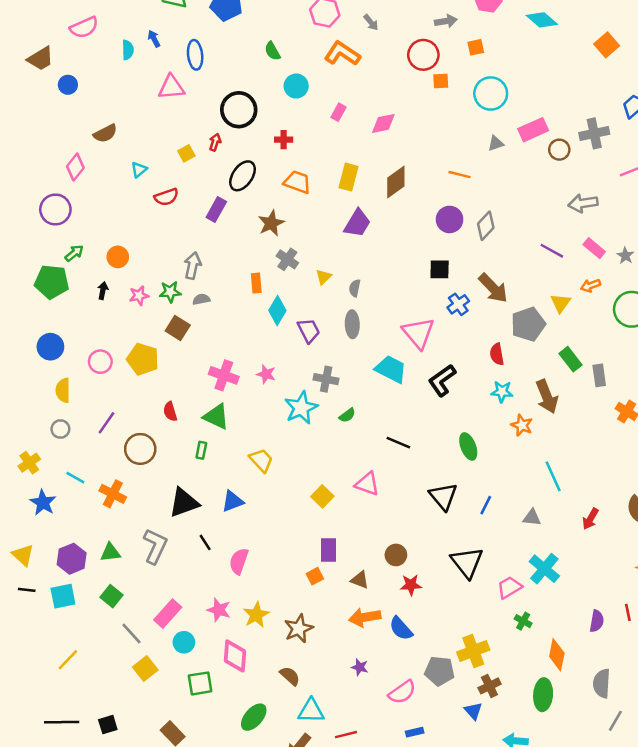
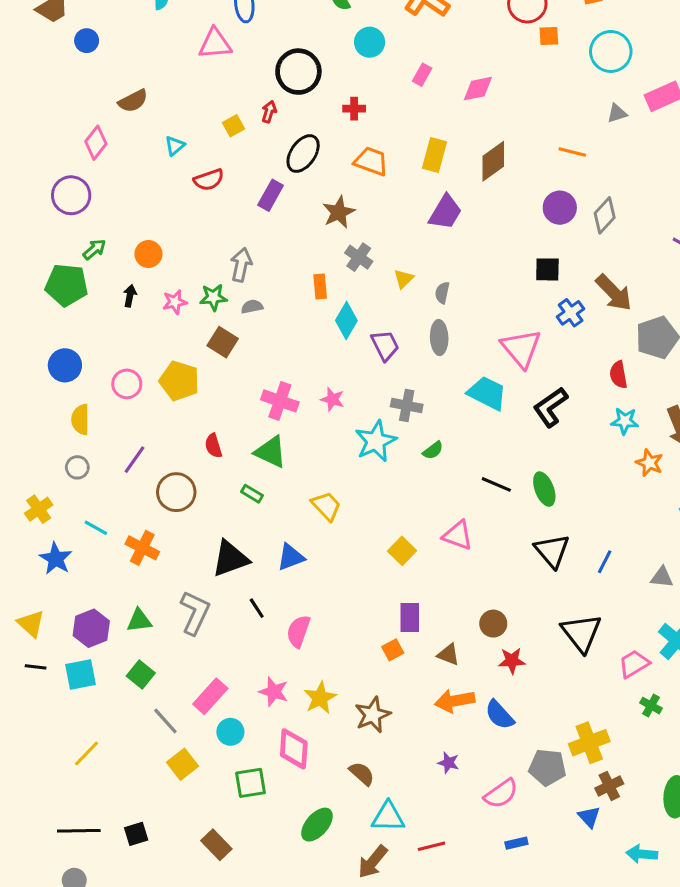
green ellipse: (468, 446) -> (544, 489), moved
green rectangle: (201, 450) -> (252, 494), turned -70

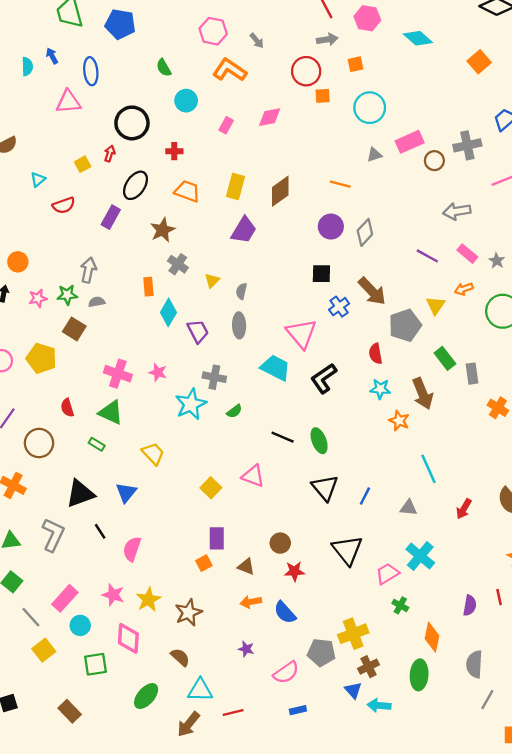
pink diamond: (478, 89) -> (270, 117), moved
blue triangle: (291, 557) -> (126, 492), turned -30
orange arrow: (455, 701) -> (251, 602), size x0.7
cyan arrow: (642, 854) -> (379, 705), moved

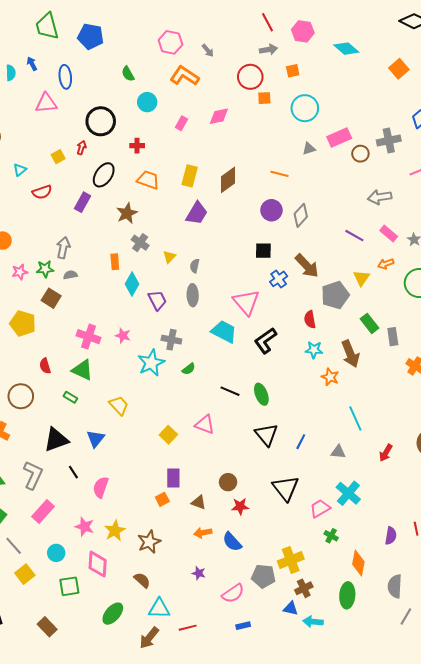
pink rectangle: (65, 598) -> (43, 511), moved
blue triangle: (353, 690) -> (291, 609), turned -35

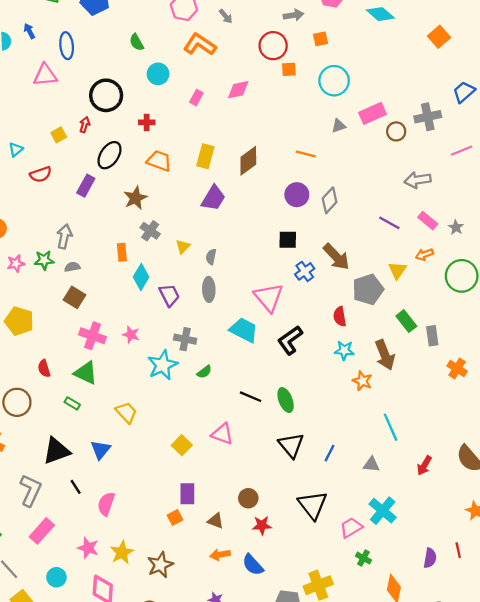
brown square: (51, 298) -> (75, 297), moved

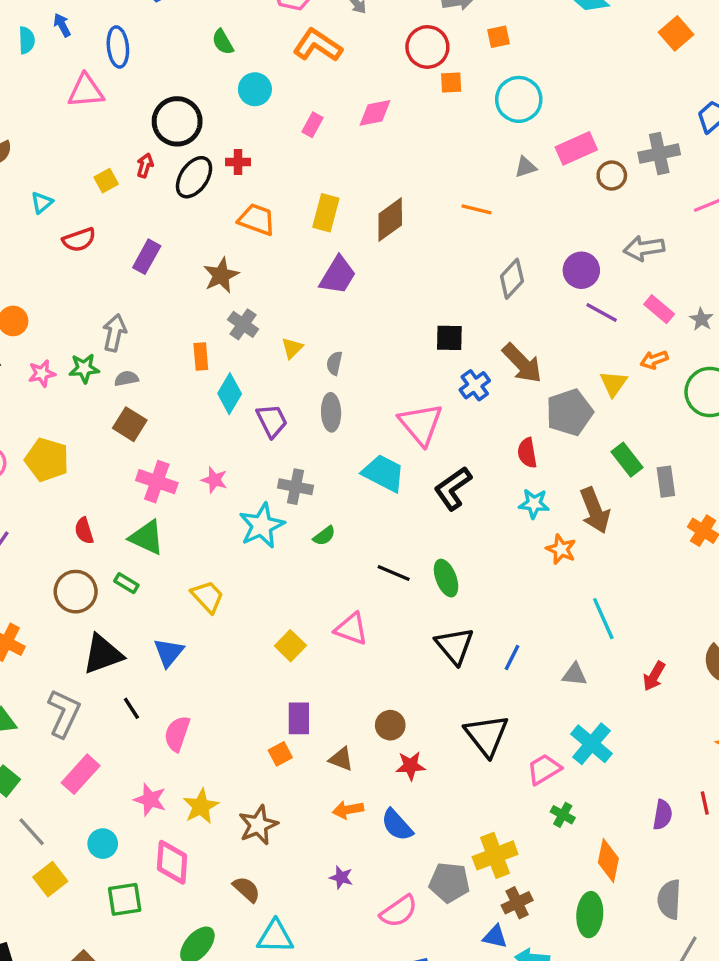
black ellipse: (109, 155) -> (194, 177), moved
purple circle: (297, 195) -> (581, 270), moved
brown circle: (17, 402) -> (76, 592), moved

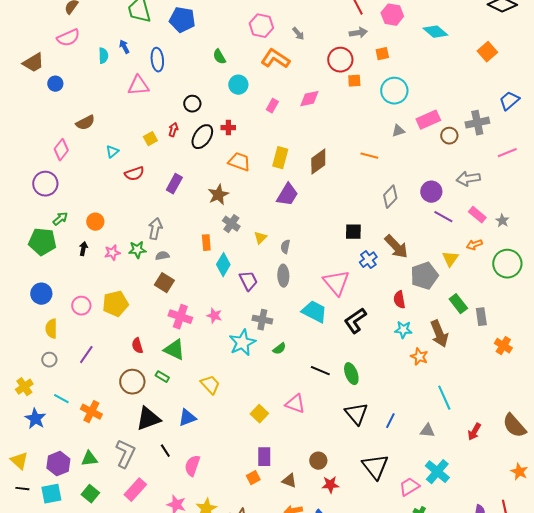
black circle: (177, 121) -> (192, 104), size x0.6
yellow pentagon: (47, 460) -> (115, 304), turned -30
blue triangle: (169, 652) -> (187, 418), turned 30

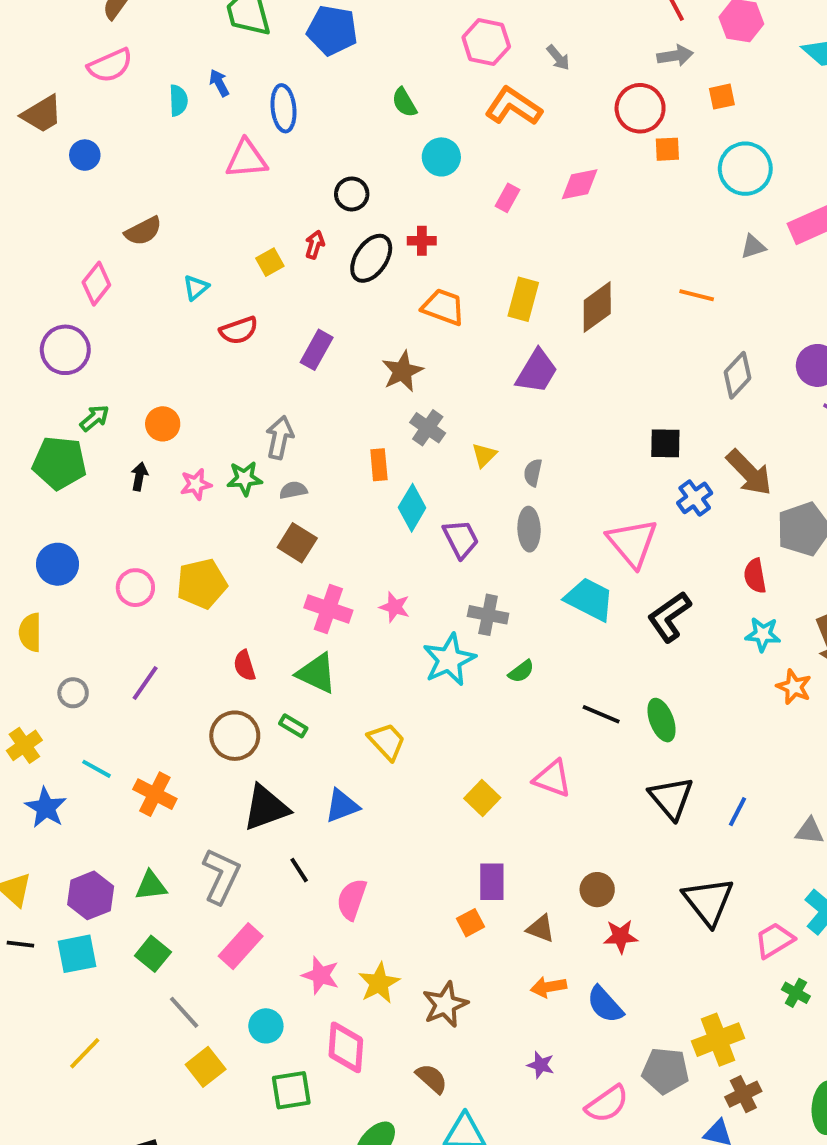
yellow semicircle: (51, 329) -> (30, 632), moved

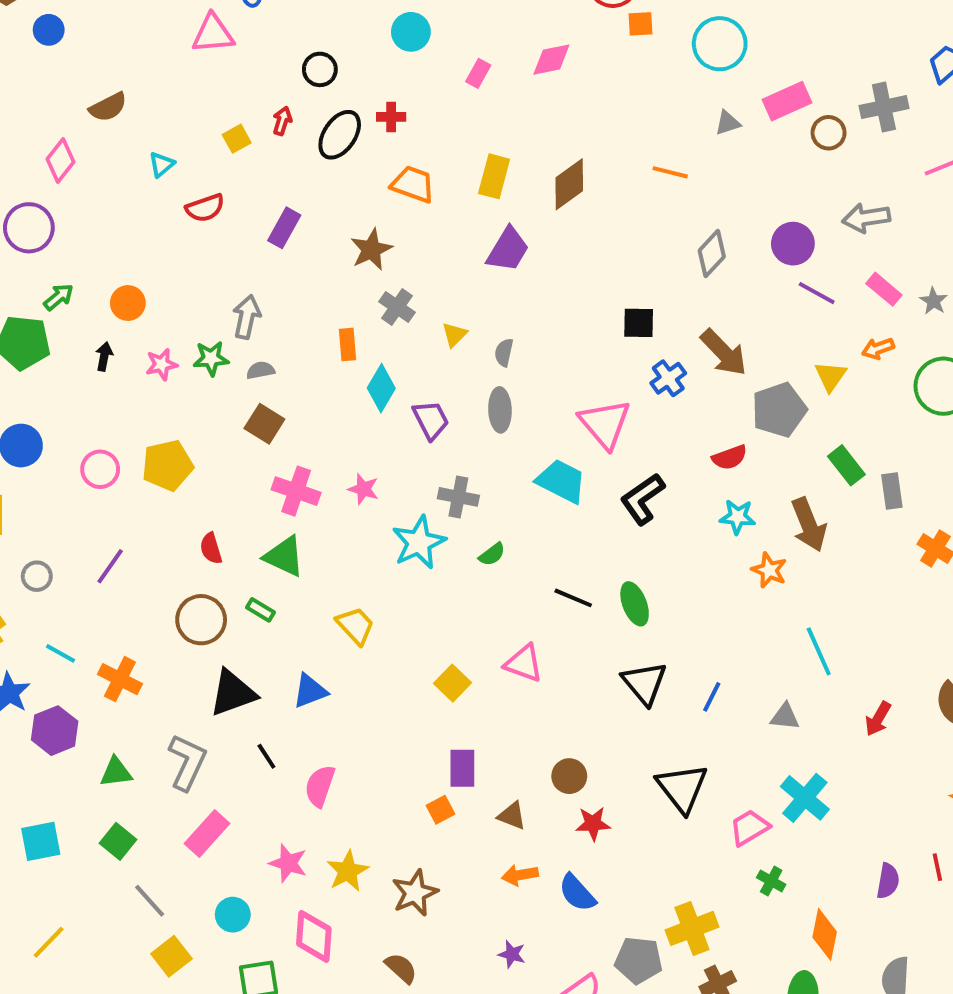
red semicircle: (755, 576) -> (730, 457), turned -100
purple hexagon: (91, 895) -> (55, 731), moved

